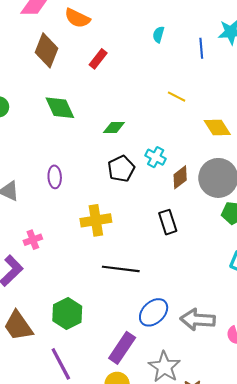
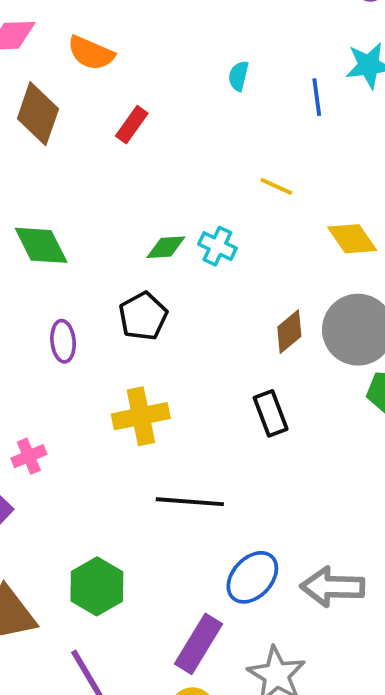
green diamond: (60, 108) -> (41, 245), moved
cyan cross: (156, 157) -> (217, 246), moved
black pentagon: (121, 169) -> (143, 316), moved

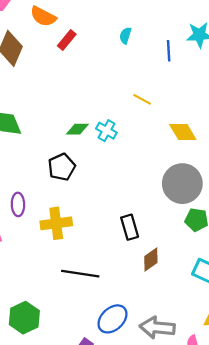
red rectangle: (132, 125) -> (67, 40), moved
brown diamond: (289, 332) -> (151, 259), moved
purple ellipse: (63, 341) -> (18, 204), moved

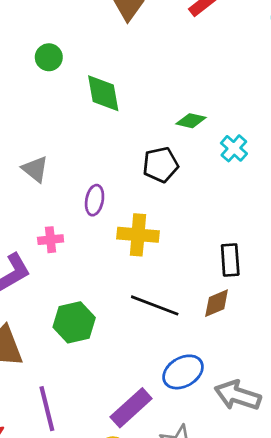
cyan cross: (106, 131) -> (234, 148), moved
brown diamond: (151, 259) -> (217, 303), moved
green hexagon: (24, 318) -> (74, 322), moved

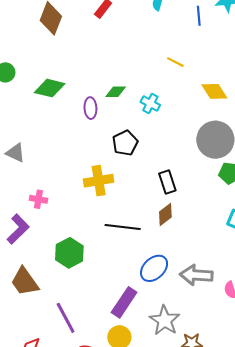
green diamond: (103, 93) -> (50, 88), turned -52
black pentagon: (160, 165) -> (125, 143), moved
purple ellipse: (95, 200) -> (90, 108), moved
pink cross: (51, 240) -> (38, 199), turned 30

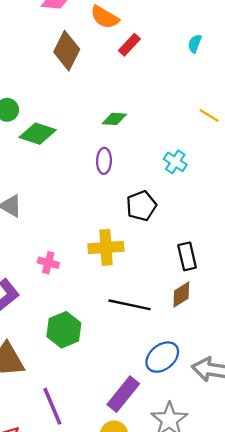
green diamond: (50, 88) -> (38, 134), moved
green diamond: (116, 92) -> (114, 119), moved
pink cross: (38, 199) -> (48, 263), moved

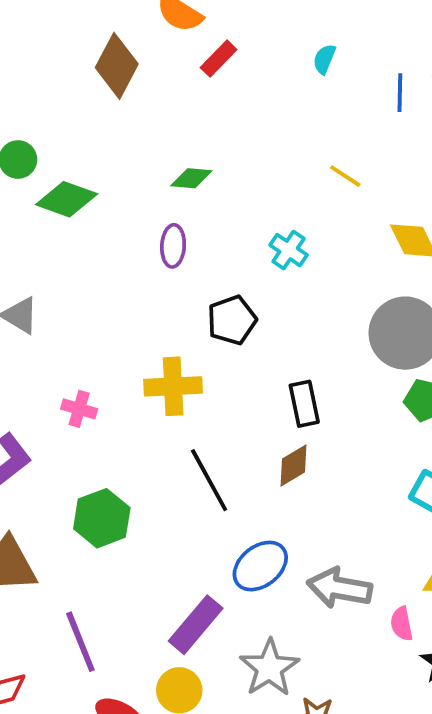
black line: (129, 305) -> (209, 480), turned 48

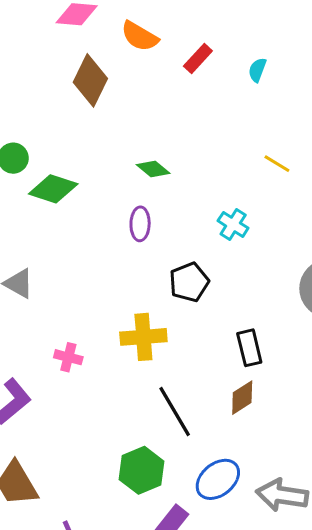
red rectangle: (219, 59) -> (198, 59), moved
green diamond: (191, 178) -> (153, 169), turned 36
green hexagon: (102, 518) -> (141, 470), moved

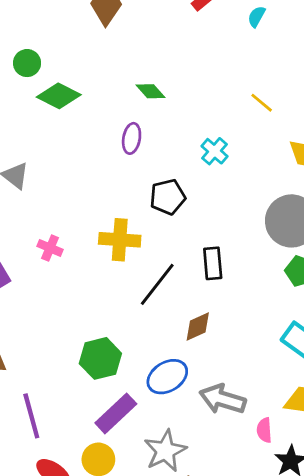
brown diamond: (242, 398) -> (198, 326), moved
black line: (175, 412) -> (157, 284), moved, turned 60

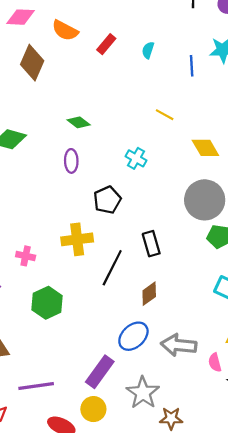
green hexagon: (100, 358) -> (47, 303), moved
purple line: (31, 416) -> (36, 386), turned -72

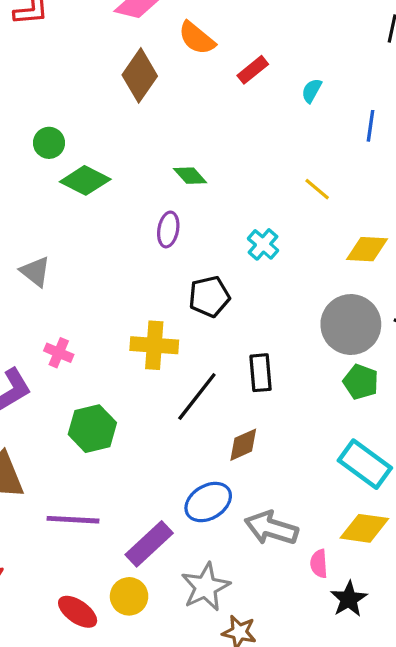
yellow diamond: (205, 148) -> (367, 249), turned -68
pink cross: (26, 256) -> (59, 353), moved
purple line: (36, 386) -> (73, 520), moved

